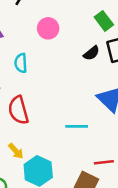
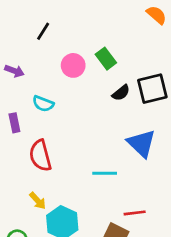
green rectangle: (104, 21) -> (106, 59), moved
cyan semicircle: (21, 63) -> (43, 104), turned -66

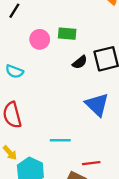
green rectangle: (106, 59) -> (67, 34), turned -48
cyan line: (105, 173) -> (60, 140), moved

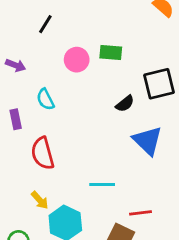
black semicircle: (80, 62) -> (125, 104), moved
cyan semicircle: (14, 71) -> (45, 99), turned 42

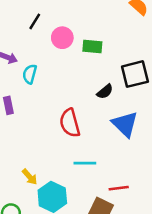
pink circle: (77, 60) -> (62, 38), moved
cyan semicircle: (45, 99) -> (30, 74), moved, turned 42
red semicircle: (43, 153) -> (70, 123), moved

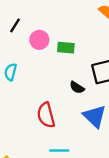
black semicircle: (105, 92) -> (77, 87), turned 72

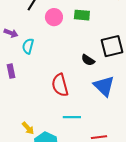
green rectangle: (66, 48) -> (82, 15), moved

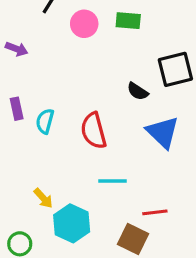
cyan semicircle: (28, 46) -> (45, 121), moved

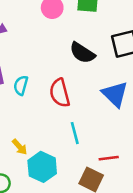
black semicircle: (138, 91) -> (82, 53), moved, size x1.5
cyan line: (112, 181) -> (75, 133), turned 75

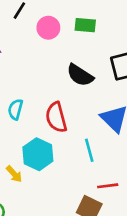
cyan line: (75, 133) -> (89, 150), moved
cyan hexagon: (42, 167) -> (38, 154), moved

